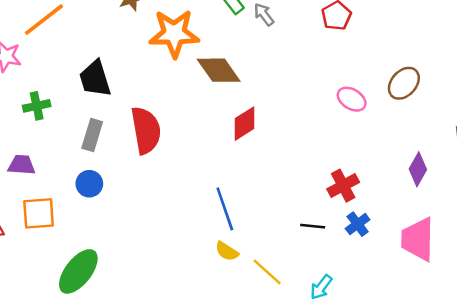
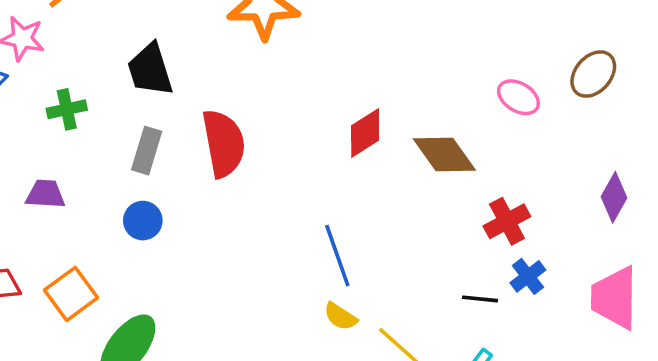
brown diamond: (219, 70) -> (444, 155), moved
orange square: (39, 213) -> (71, 294), moved, turned -32
black line: (313, 226) -> (480, 299), moved

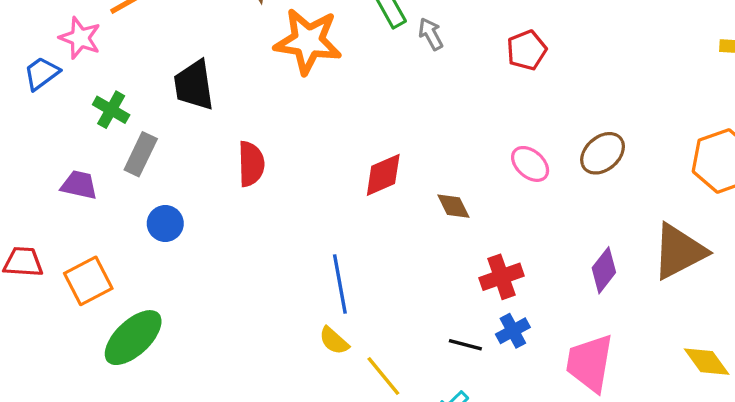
green cross: (67, 109) -> (111, 110), turned 33
red semicircle: (224, 143) -> (251, 164), size x0.7
gray rectangle: (147, 151) -> (141, 154), moved
brown diamond: (444, 155) -> (453, 206), size x0.6

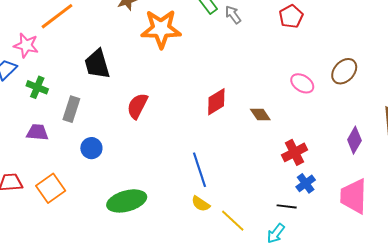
green cross: (111, 110) -> (37, 87), moved
red semicircle: (251, 164) -> (137, 106), turned -144
green ellipse: (133, 338) -> (127, 201), moved, turned 36
black line: (465, 345) -> (287, 206), moved

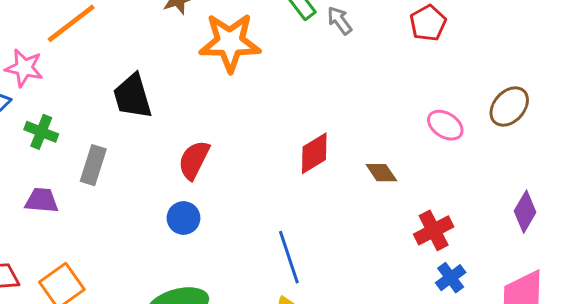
blue circle: (91, 148) -> (184, 218), moved

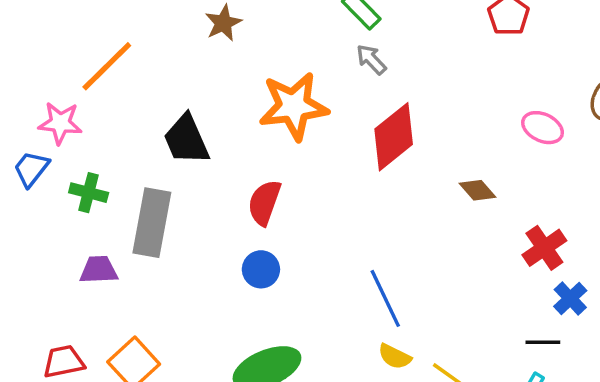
gray arrow: (340, 20) -> (371, 59), moved
orange star: (230, 42) -> (294, 106), moved
red diamond: (314, 153) -> (394, 137), moved, size x1.4
gray rectangle: (93, 165) -> (152, 223), size x1.5

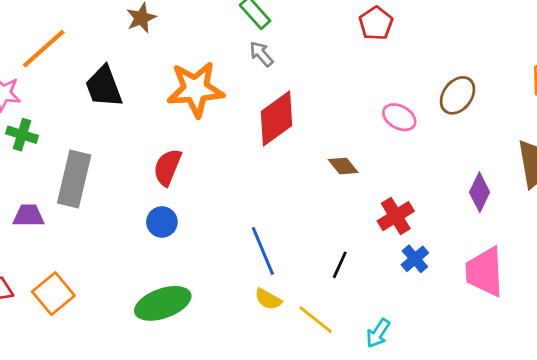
black trapezoid: (186, 140) -> (104, 87), moved
green cross: (89, 193) -> (22, 135), moved
black line: (543, 342) -> (340, 265), moved, turned -68

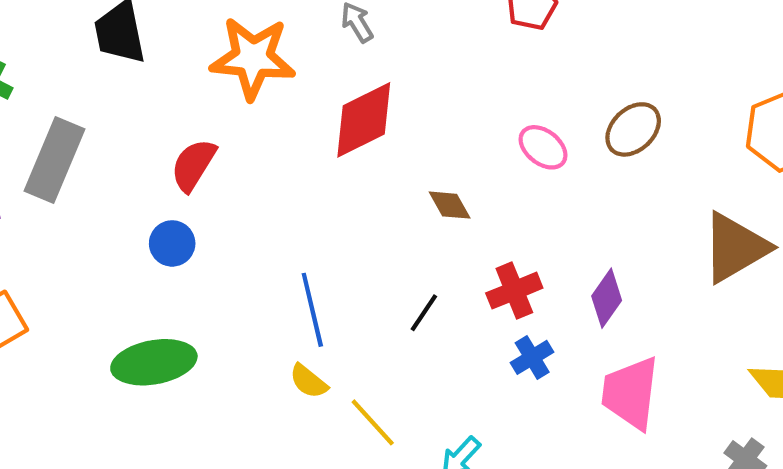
purple diamond: (480, 192) -> (607, 298), moved
black line: (340, 265) -> (424, 313), moved

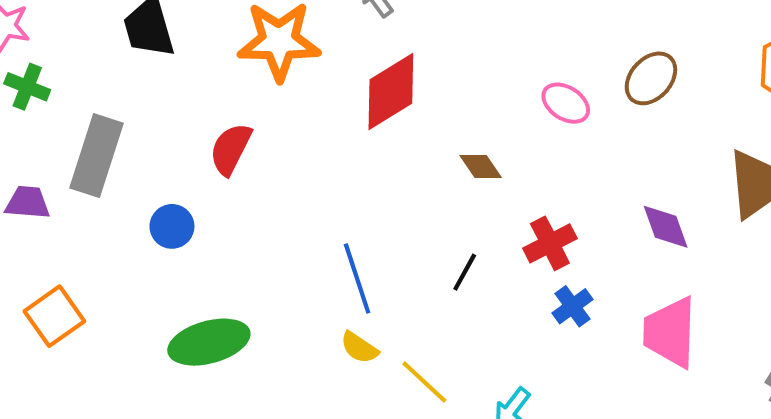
blue circle: (172, 243) -> (172, 226), moved
purple diamond: (607, 298) -> (666, 227), moved, turned -50

